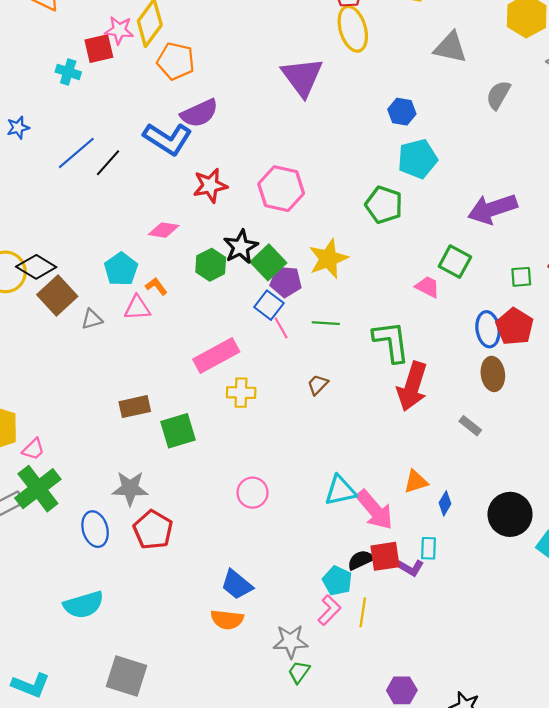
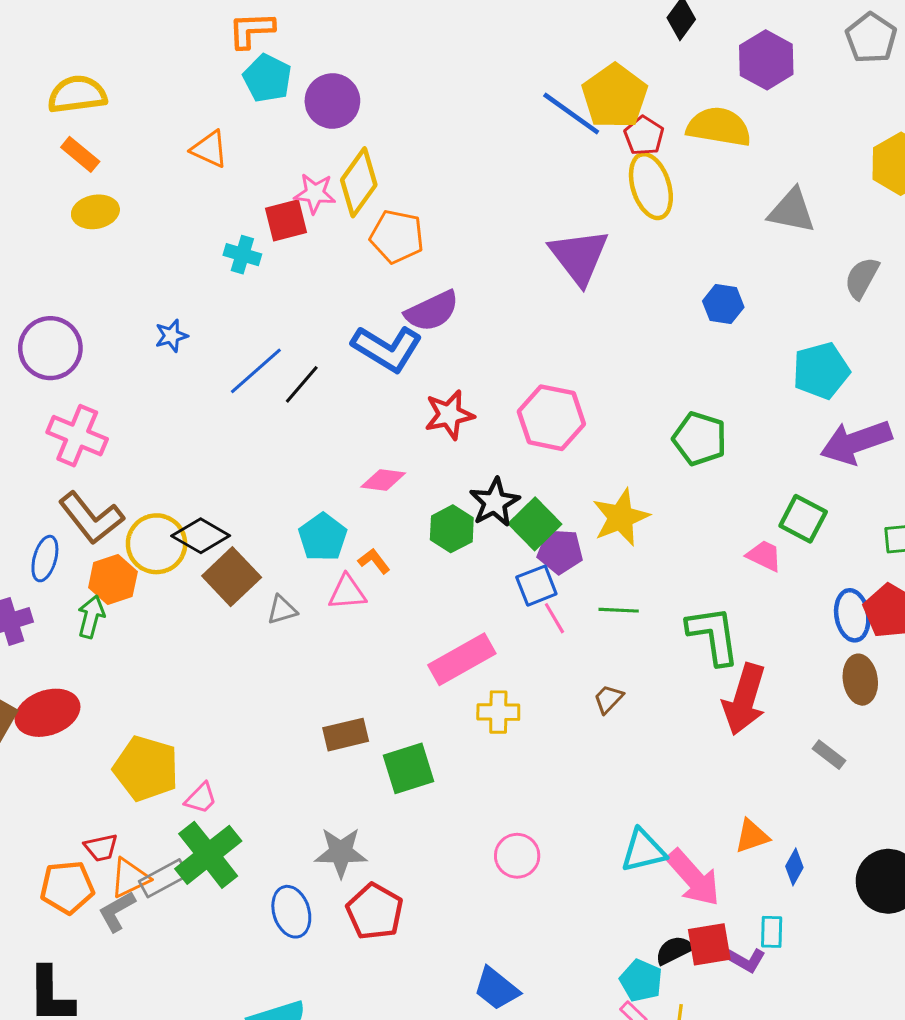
cyan pentagon: (418, 159) -> (821, 371), moved
blue square: (269, 305) -> (536, 586), turned 32

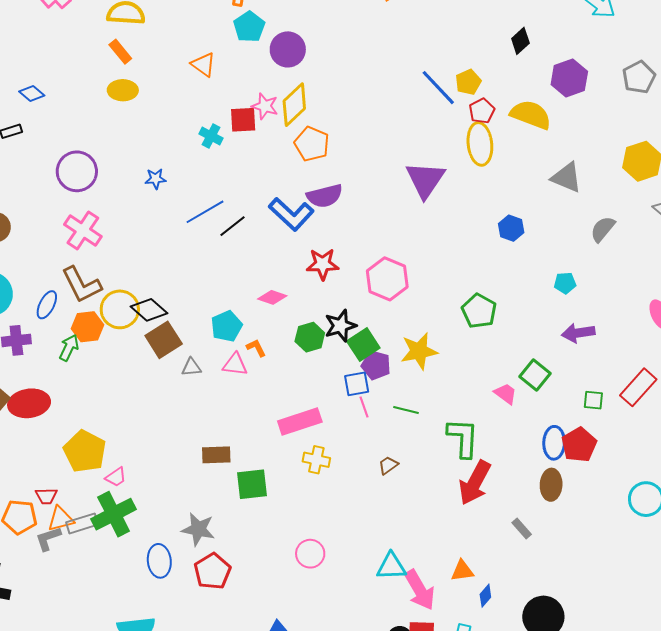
yellow pentagon: (615, 96) -> (468, 82), size x0.6
cyan pentagon: (821, 371) -> (565, 283), size x0.6
purple arrow: (856, 442) -> (578, 333), size x0.7

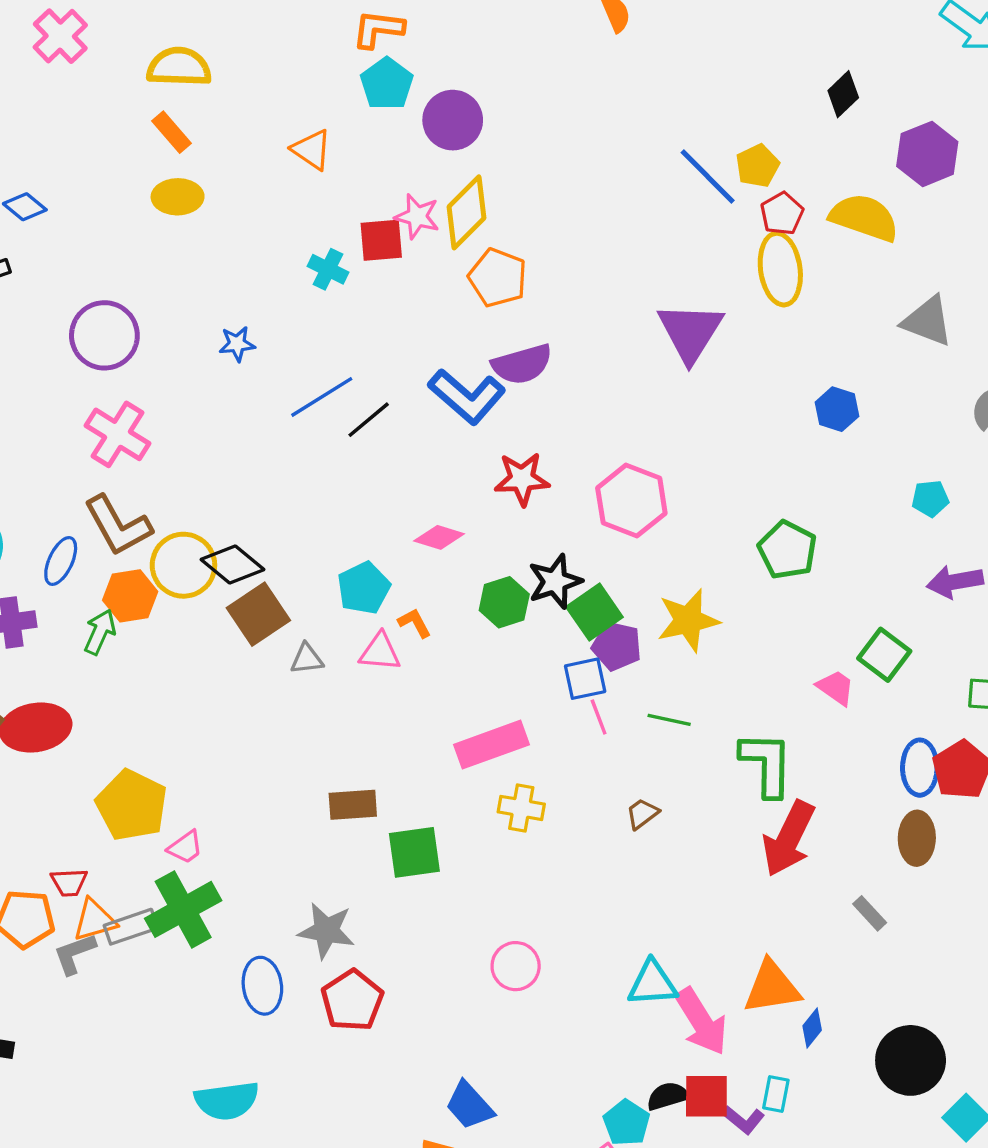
orange triangle: (462, 571) -> (772, 987), size x1.5

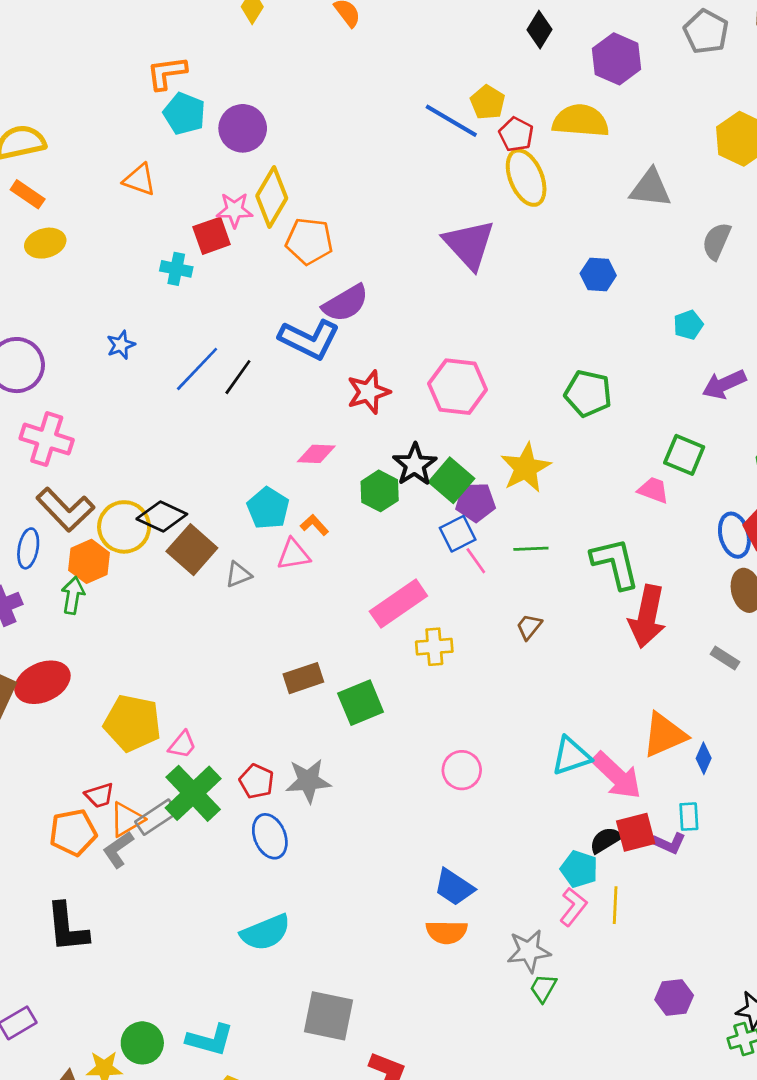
red pentagon: (352, 1000) -> (257, 781), moved, size x0.7

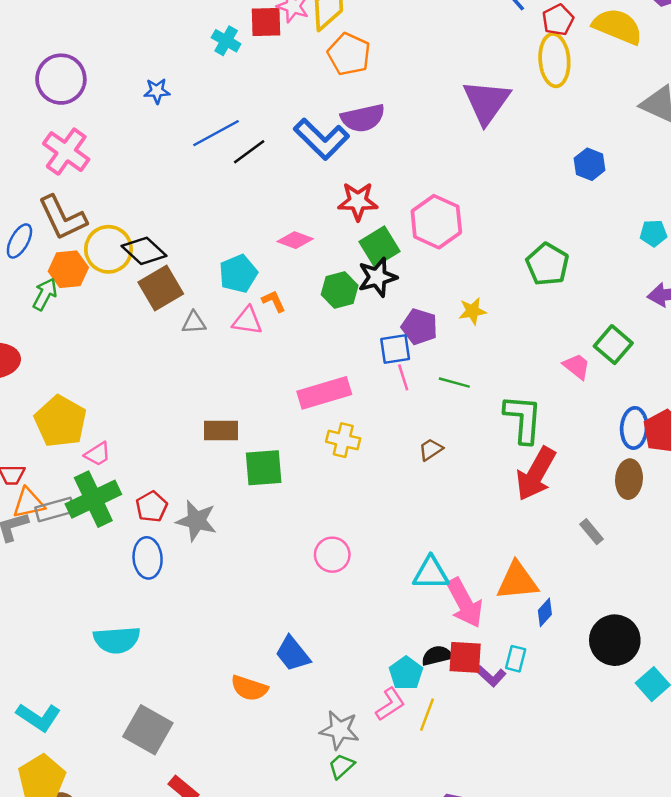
yellow star: (526, 468) -> (472, 311), size x0.6
green square: (451, 480) -> (379, 247), moved
orange semicircle: (447, 932) -> (249, 688), moved

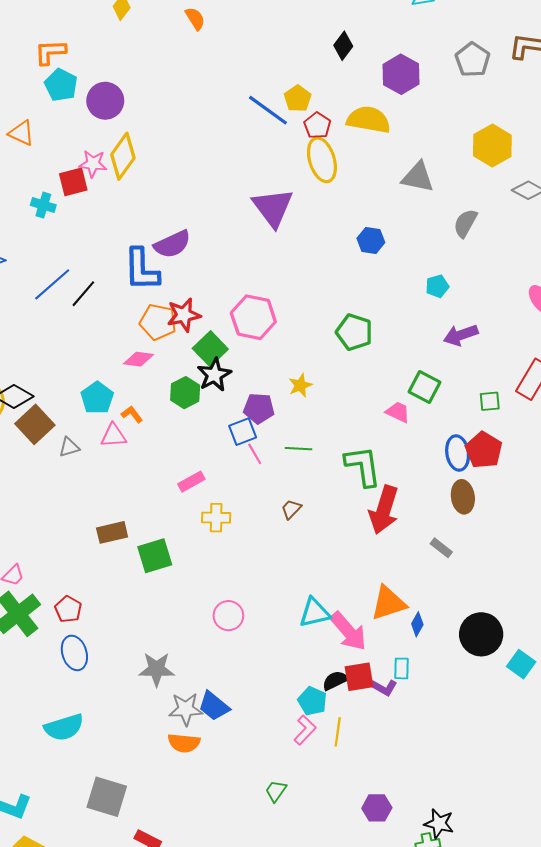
orange pentagon: (349, 54) -> (158, 322), moved
blue L-shape: (321, 139) -> (142, 270), turned 57
pink rectangle: (324, 393) -> (191, 482), size x0.6
gray star: (196, 521) -> (157, 669), moved
gray star: (339, 730) -> (186, 709), moved

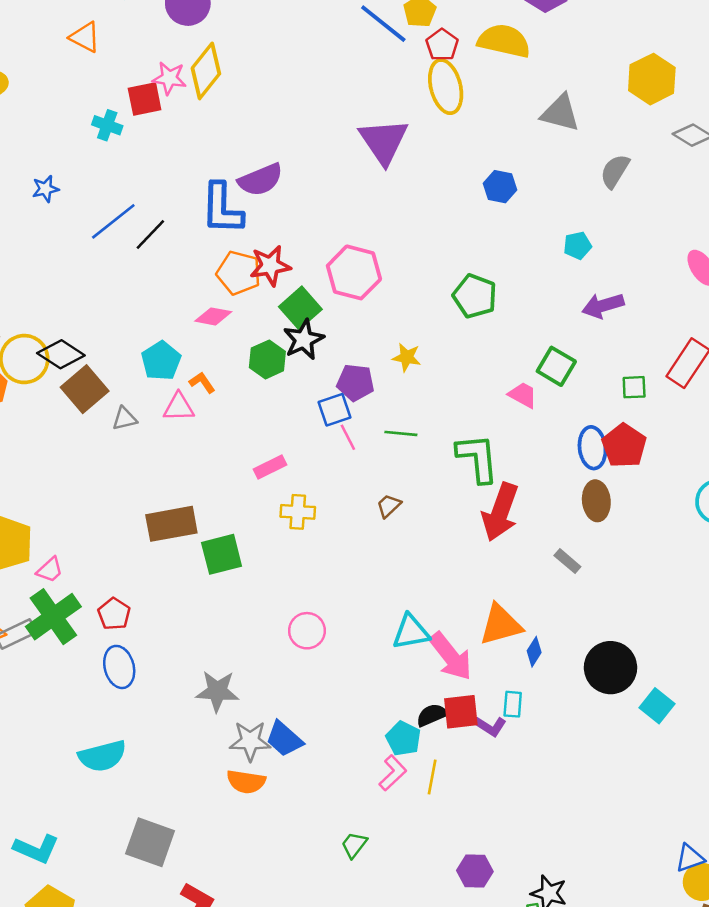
yellow star: (300, 385) -> (407, 357), turned 30
brown rectangle: (112, 532) -> (171, 524), size x1.4

